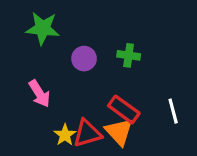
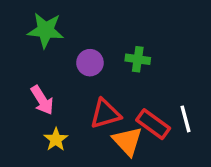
red rectangle: (124, 109) -> (153, 124), moved
red triangle: (87, 133) -> (105, 114), moved
yellow star: (65, 135) -> (56, 139), moved

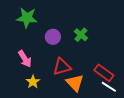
green cross: (138, 59) -> (81, 35), turned 32
white line: (186, 119) -> (109, 87), moved, turned -42
red rectangle: (153, 124) -> (104, 73), moved

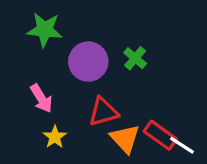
purple circle: (53, 37) -> (88, 62), size x1.5
red rectangle: (104, 73) -> (160, 135), moved

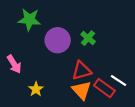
pink arrow: (41, 98) -> (14, 64), moved
red triangle: (103, 112) -> (82, 71), moved
white line: (182, 145) -> (118, 80), moved

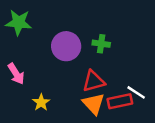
green star: (29, 20) -> (19, 22), moved
green cross: (88, 38) -> (101, 44), turned -32
red rectangle: (104, 88) -> (120, 101), turned -48

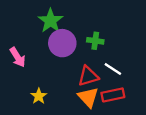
green star: (19, 22) -> (51, 21), moved, turned 30
pink arrow: (16, 74) -> (18, 57), moved
white line: (136, 92) -> (113, 69), moved

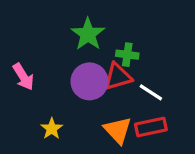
green star: (51, 21) -> (88, 34), moved
purple circle: (62, 43) -> (89, 81), moved
red triangle: (88, 76) -> (118, 77), moved

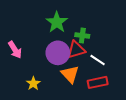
orange triangle: (118, 130) -> (70, 74), moved

